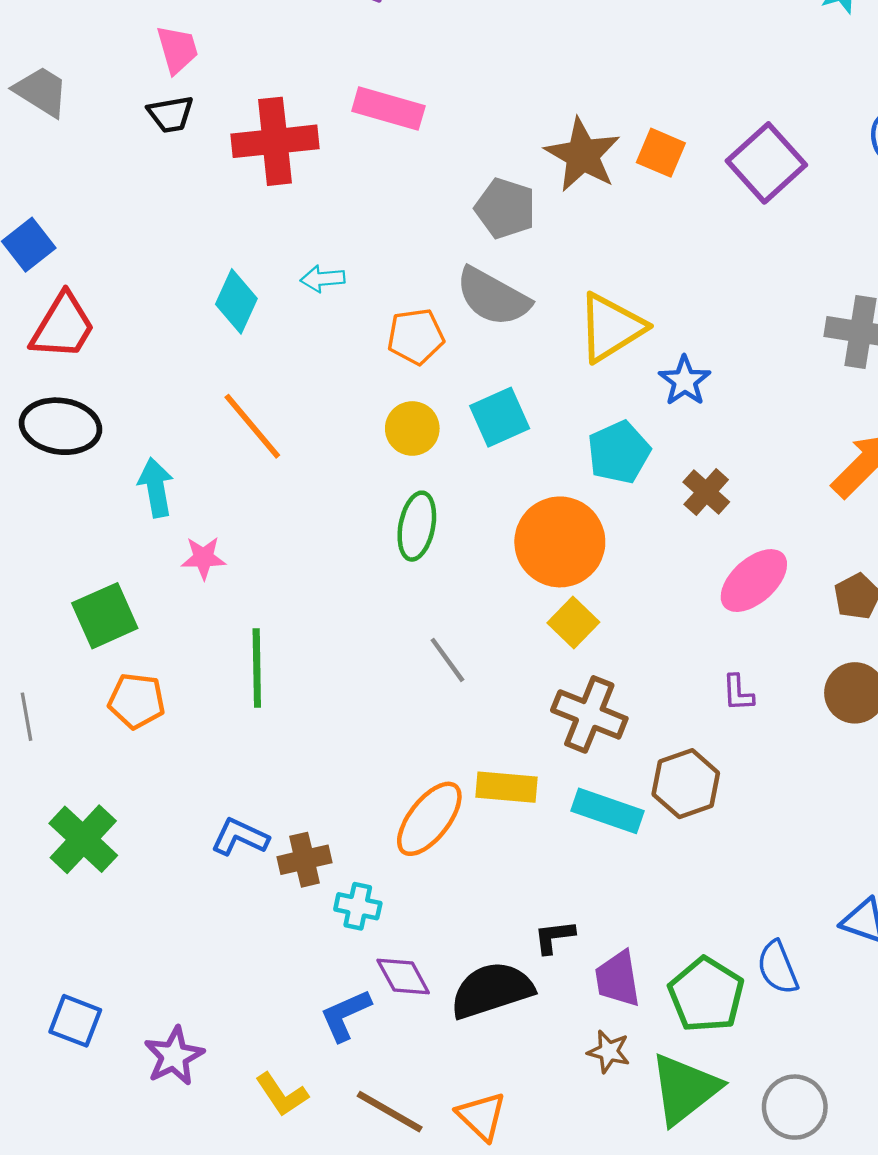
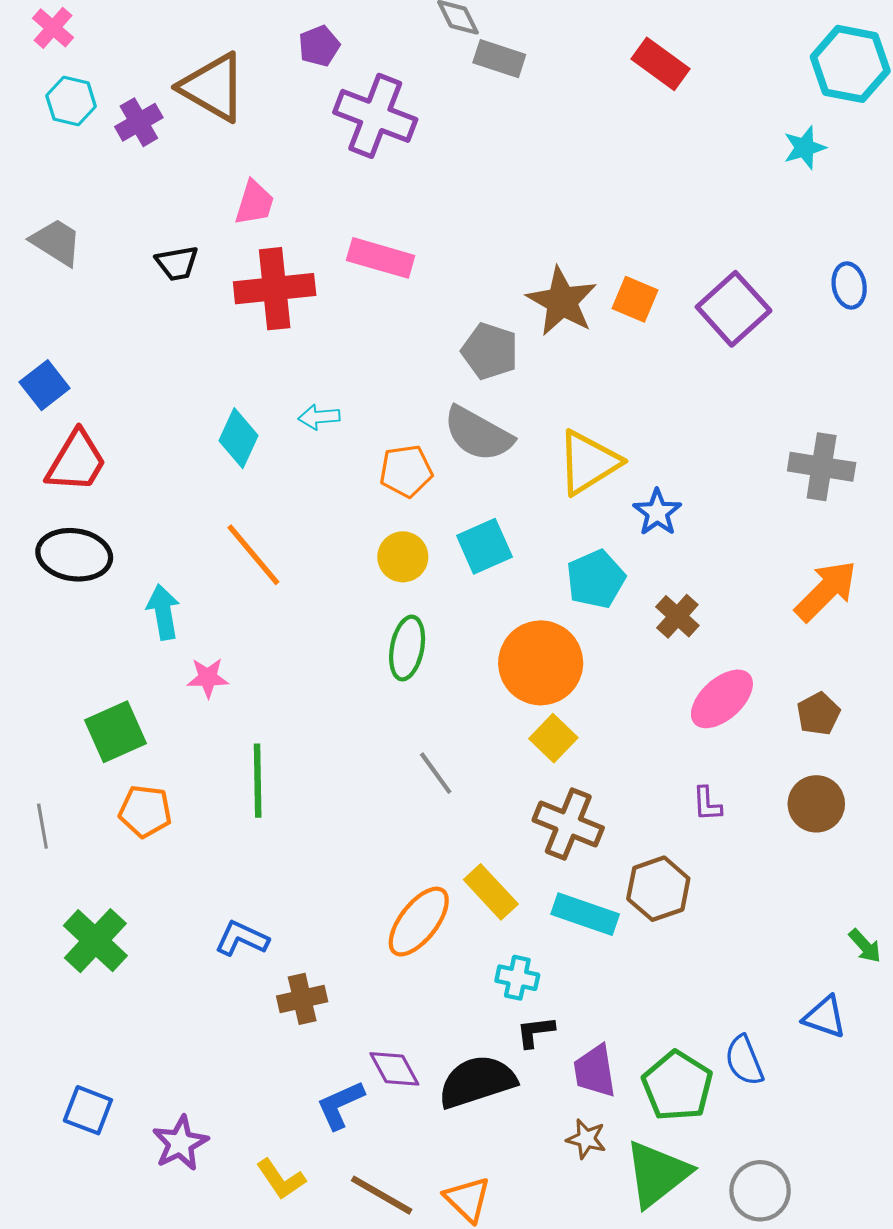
pink trapezoid: (177, 49) -> (254, 203), moved, turned 33
yellow rectangle: (506, 787) -> (491, 892), turned 42
brown cross: (304, 860) -> (302, 999), moved
cyan cross: (358, 906) -> (517, 978), moved

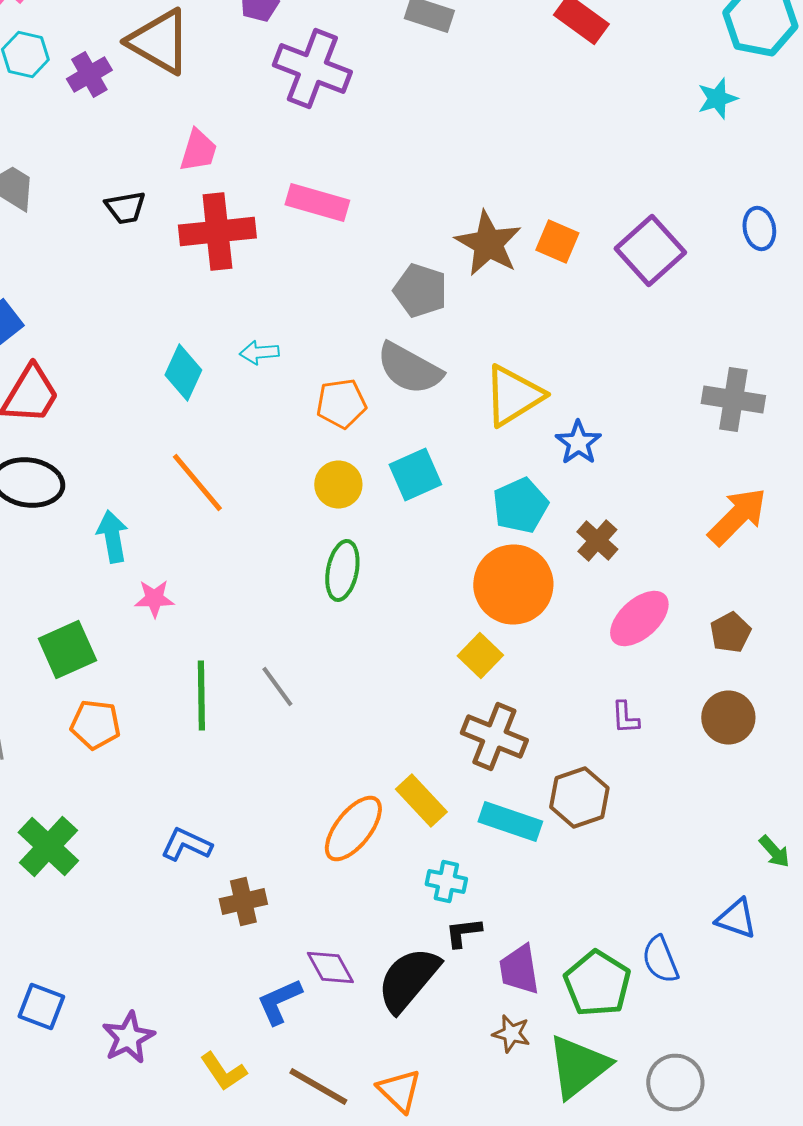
orange circle: (541, 663) -> (513, 584), moved
gray line: (436, 773) -> (277, 686), moved
black semicircle: (477, 1082) -> (408, 980), turned -32

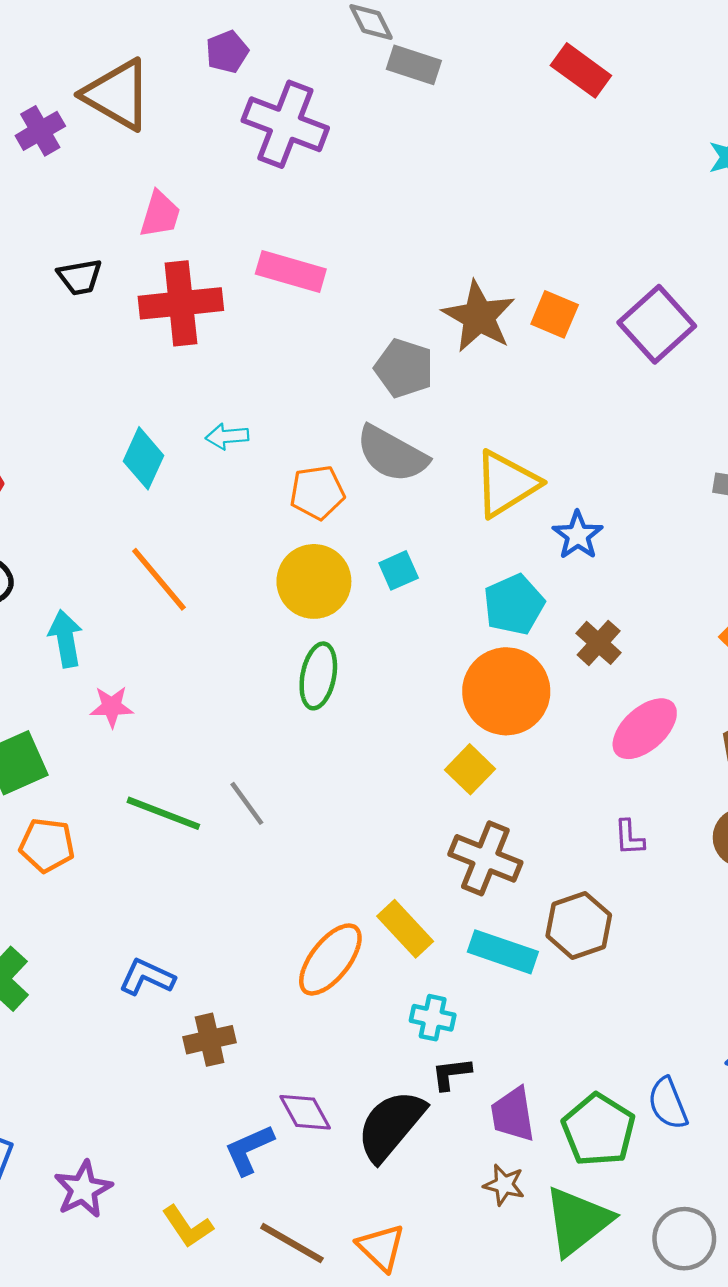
cyan square: (415, 474) -> (399, 570), size x0.7
yellow circle: (338, 484) -> (314, 581), size x1.4
green line: (201, 696) -> (163, 813), turned -68

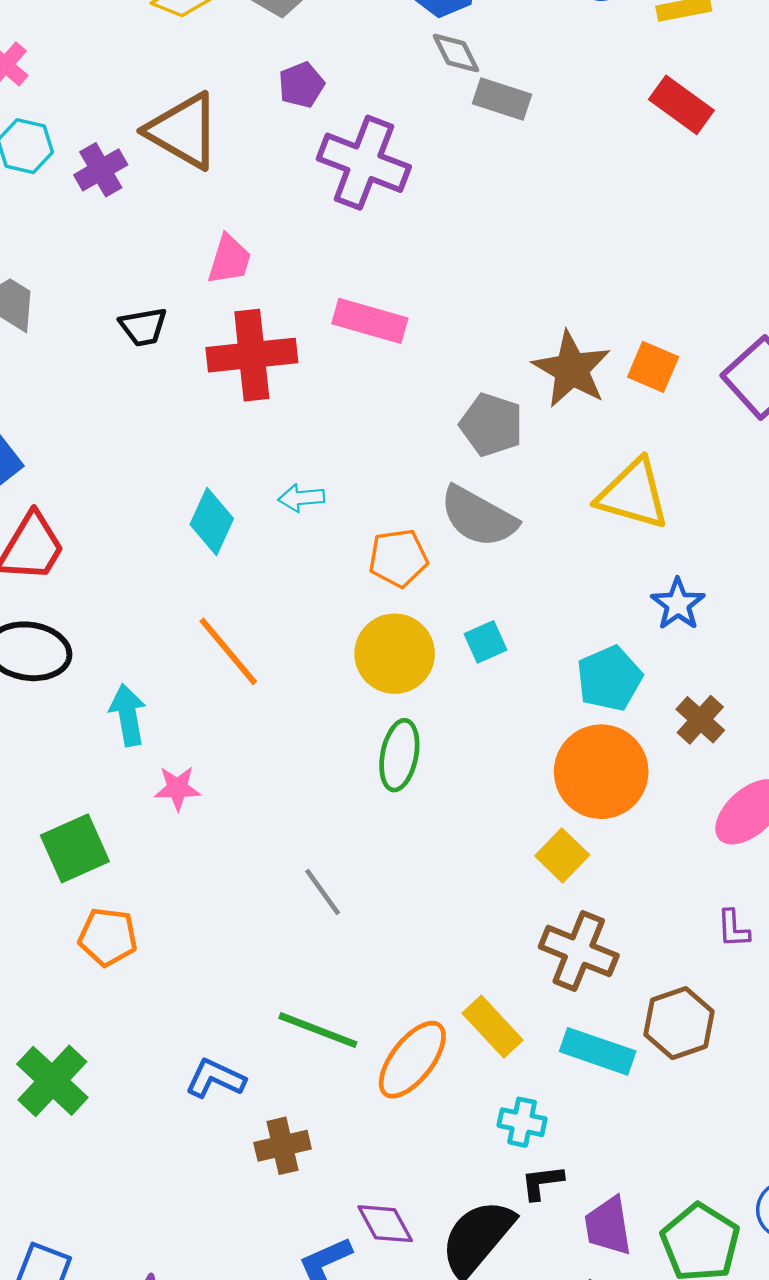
yellow triangle: (506, 484) -> (633, 494), moved, turned 48
green line: (163, 813) -> (318, 1030), moved

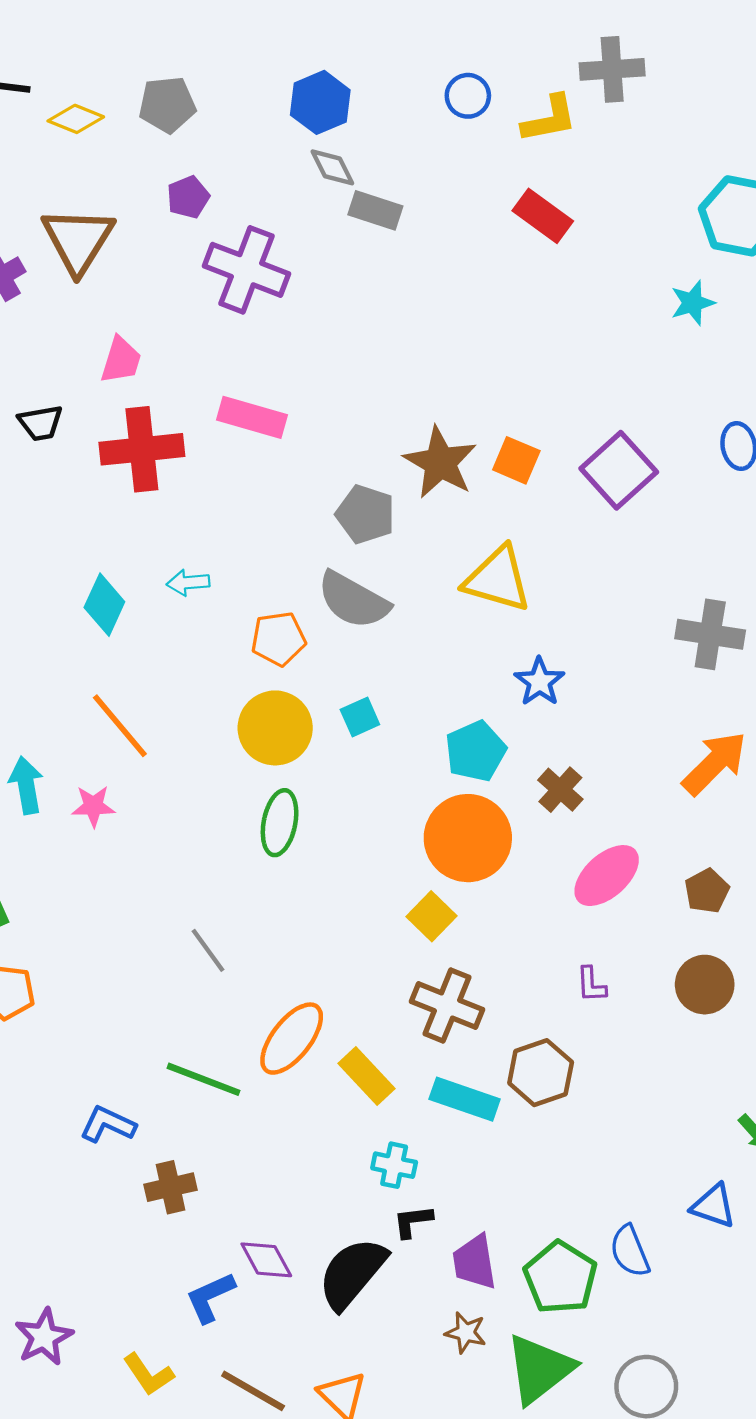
brown triangle: (183, 131) -> (78, 240), turned 32
pink star: (177, 788) -> (93, 806), moved
orange ellipse: (412, 1060) -> (292, 1039), moved

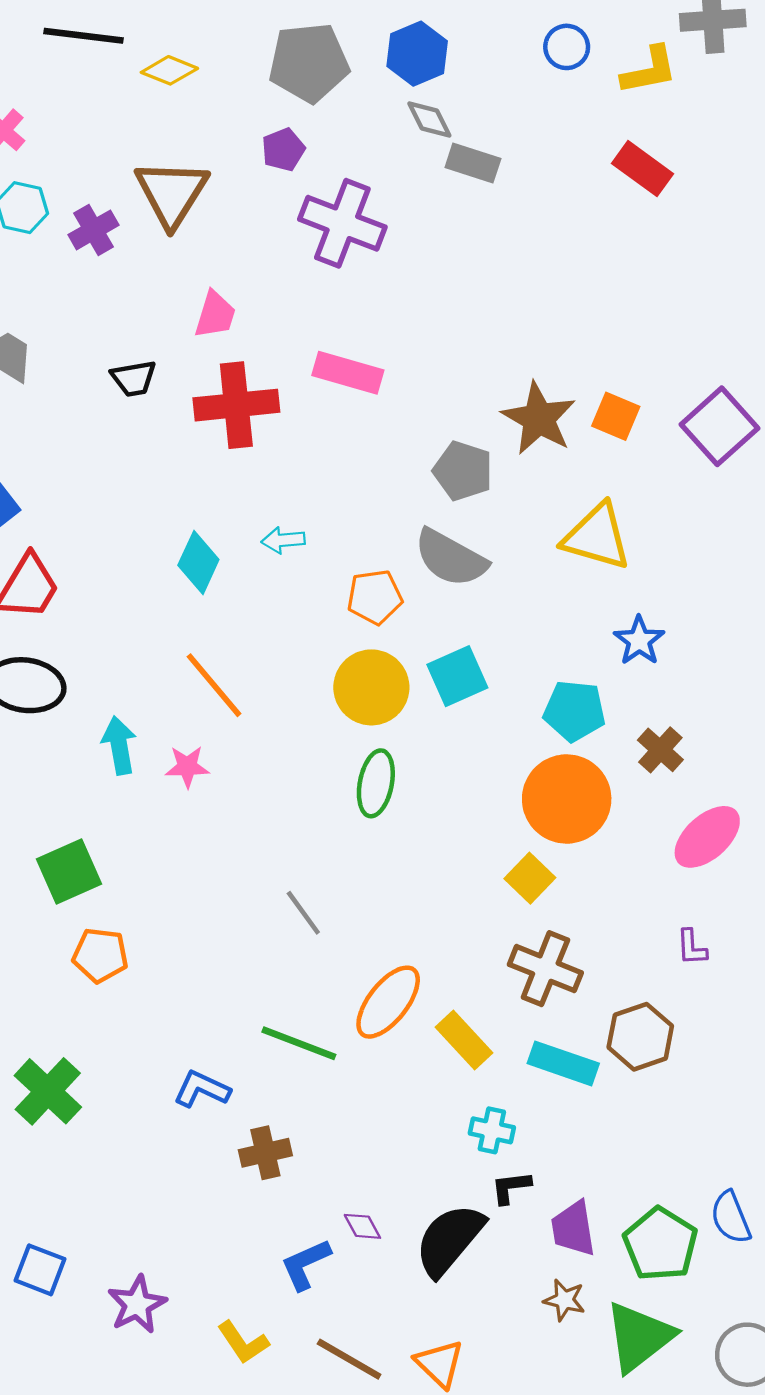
gray pentagon: (167, 105) -> (309, 63), moved, size x1.4
cyan square: (360, 717) -> (457, 676), size x1.5
cyan pentagon: (476, 751) -> (574, 711), turned 30
purple diamond: (266, 1260) -> (362, 1226), size x0.7

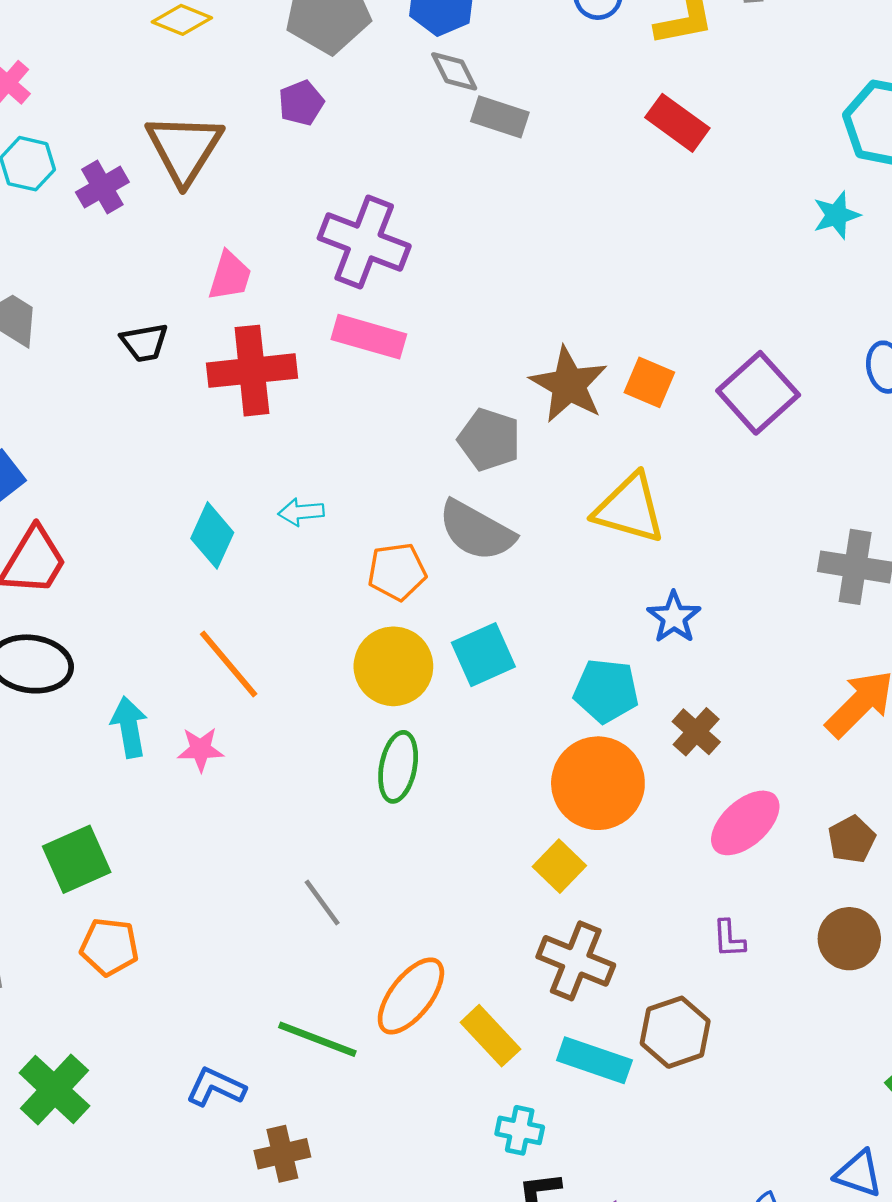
purple cross: (342, 223) -> (364, 242), moved

